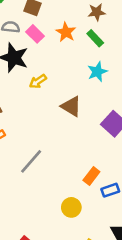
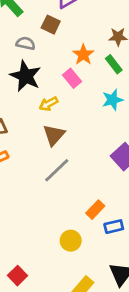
pink rectangle: (35, 34) -> (72, 78), moved
brown triangle: (71, 106) -> (54, 135), moved, turned 35
gray line: (31, 161) -> (57, 170), moved

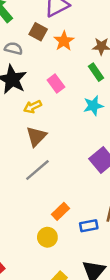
orange star: (83, 55) -> (64, 41), moved
orange rectangle: (95, 210) -> (60, 211), moved

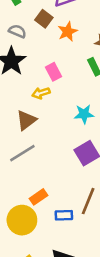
cyan star: (93, 106) -> (84, 114), moved
yellow arrow: (33, 107) -> (41, 93), moved
yellow circle: (47, 237) -> (22, 220), size x1.5

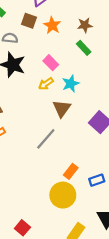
cyan star: (84, 114) -> (71, 84), moved
brown triangle: (26, 120) -> (62, 108), moved

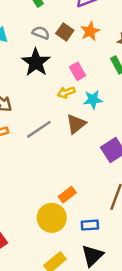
brown square: (29, 21) -> (65, 32), moved
gray line: (46, 139) -> (39, 129), moved
blue rectangle: (97, 180) -> (90, 225), moved

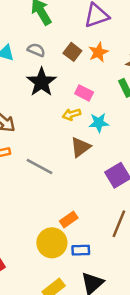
gray semicircle: (41, 33) -> (36, 50), moved
pink rectangle: (78, 71) -> (84, 93), turned -35
gray line: (39, 129) -> (40, 167), moved, turned 60
blue rectangle: (90, 225) -> (81, 250), moved

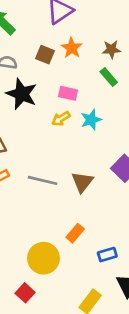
brown triangle: (80, 147) -> (82, 182), moved
orange rectangle: (69, 219) -> (75, 233), moved
yellow circle: (52, 243) -> (43, 258), moved

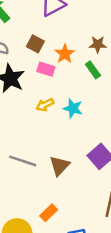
orange star: (72, 48) -> (65, 54), moved
pink rectangle: (68, 93) -> (46, 69), moved
cyan star: (91, 120) -> (73, 108), turned 30

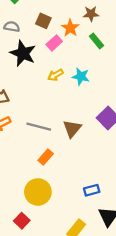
brown star: (98, 44) -> (91, 14), moved
pink rectangle: (46, 69) -> (54, 43), turned -56
orange rectangle: (49, 213) -> (46, 157), moved

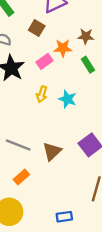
brown square: (43, 21) -> (37, 28), moved
orange star: (70, 28) -> (63, 48), turned 30
yellow arrow: (55, 75) -> (42, 94), turned -49

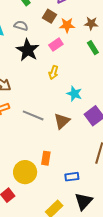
orange star: (63, 48) -> (67, 25), moved
cyan star: (67, 99) -> (74, 94), moved
orange rectangle: (21, 177) -> (46, 158), moved, turned -40

